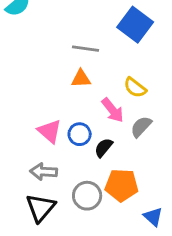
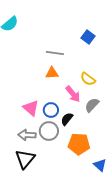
blue square: (135, 25) -> (88, 37), size x0.6
gray circle: (87, 196) -> (49, 131), moved

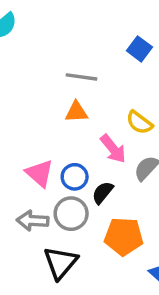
black triangle: (25, 159) -> (61, 263), moved

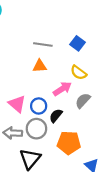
blue square: (139, 49) -> (77, 43), moved
pink arrow: (113, 149) -> (62, 89), turned -84

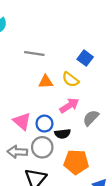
gray line: (43, 44) -> (34, 54), moved
yellow semicircle: (79, 73) -> (70, 79), moved
black semicircle: (56, 116) -> (63, 134), turned -136

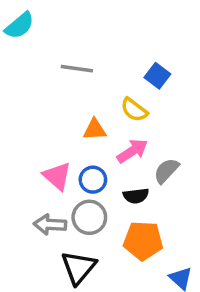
orange triangle: (46, 82) -> (95, 129), moved
black semicircle: (63, 134) -> (136, 196), moved

